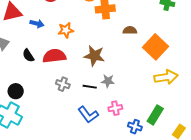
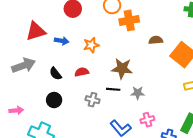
red semicircle: (54, 56) -> (82, 72), size x0.6
black line: (90, 87) -> (113, 89), moved
black circle: (16, 91) -> (54, 100), moved

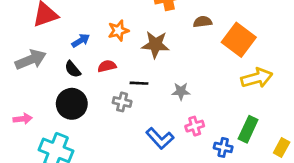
blue arrow: (62, 41) -> (81, 41), moved, turned -40
brown star: (122, 69) -> (155, 45), moved
black line: (113, 89) -> (139, 83), moved
black circle: (54, 100) -> (72, 104), size x1.5

